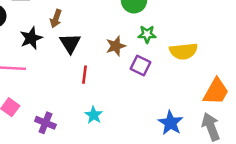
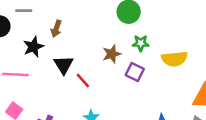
black triangle: (70, 43) -> (64, 65), moved
red line: (85, 75) -> (83, 80), turned -49

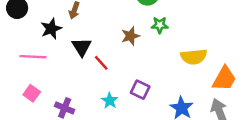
yellow semicircle: (174, 59) -> (194, 57), moved
purple square: (135, 72) -> (140, 90), moved

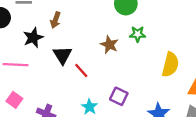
brown star: (130, 36) -> (109, 45), turned -30
yellow semicircle: (194, 57) -> (170, 65), turned -70

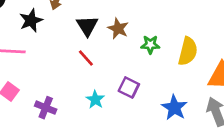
green star: (138, 34) -> (150, 45), moved
black triangle: (62, 55) -> (87, 26), moved

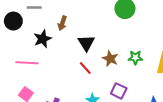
brown star: (118, 28) -> (110, 59), moved

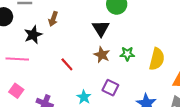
black triangle: (86, 43) -> (101, 28), moved
red line: (85, 68) -> (67, 64), moved

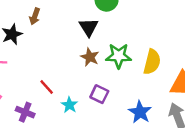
green star: (127, 54) -> (119, 56), size x1.5
red line: (67, 64) -> (47, 87), moved

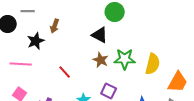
black triangle: (89, 27) -> (100, 35), turned -30
red line: (47, 87) -> (65, 72), moved

